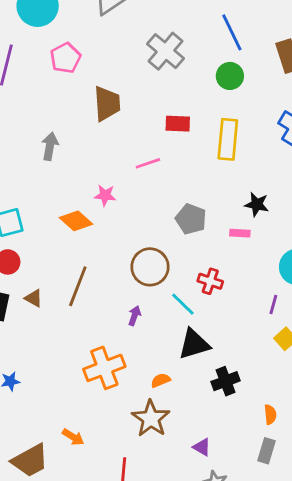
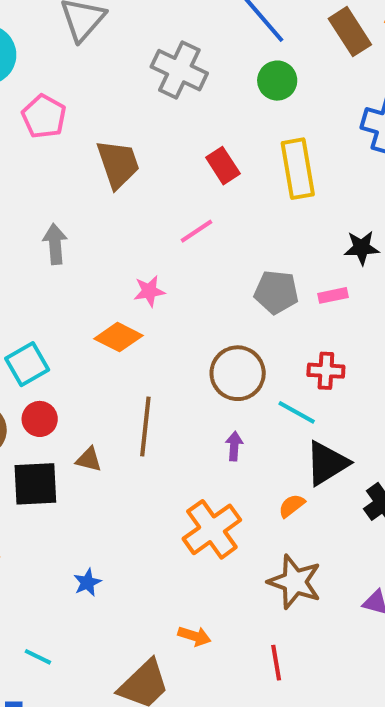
red rectangle: (178, 124) -> (223, 166), turned 70
pink rectangle: (240, 233) -> (333, 295), moved
orange semicircle: (161, 380) -> (292, 506), moved

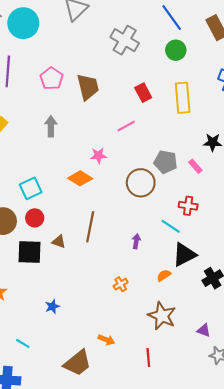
pink pentagon: (44, 116) -> (52, 78), moved
pink rectangle: (333, 295) -> (195, 166), turned 56
brown circle: (238, 373) -> (141, 183), moved
orange cross: (212, 529) -> (121, 284), size x0.5

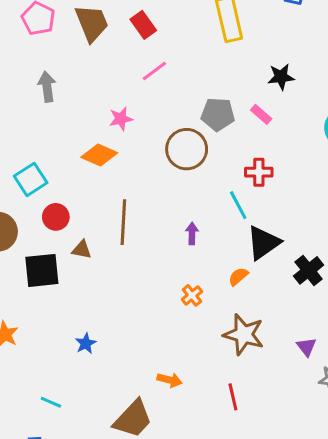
red rectangle: (143, 93) -> (143, 25), moved
red circle: (35, 218) -> (56, 217), moved
cyan line: (171, 226) -> (238, 205), turned 36
orange cross: (121, 284) -> (192, 295), moved
purple triangle: (204, 330) -> (306, 347), turned 40

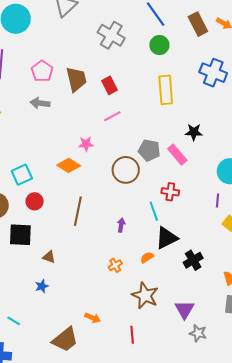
gray arrow: (47, 87) -> (40, 103), moved, turned -84
pink rectangle: (261, 114) -> (177, 155), size x1.5
brown triangle: (82, 250) -> (49, 257), moved
purple triangle: (306, 347) -> (184, 309), size x1.5

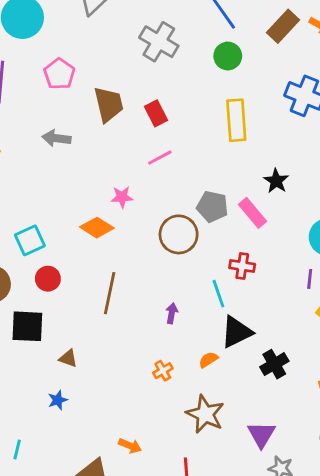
brown rectangle: (198, 24) -> (283, 26), turned 70
pink pentagon: (42, 71) -> (59, 74), moved
black star: (194, 132) -> (276, 181), turned 30
cyan line: (14, 321) -> (17, 450), turned 72

